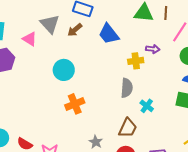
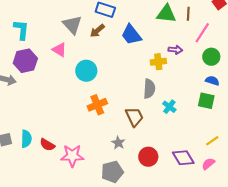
pink triangle: (30, 39) -> (59, 50), moved
brown trapezoid: (128, 128) -> (134, 117), moved, turned -50

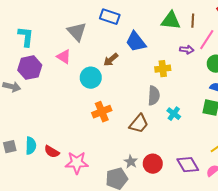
brown arrow: (97, 31) -> (111, 60), moved
purple arrow: (175, 50) -> (187, 50), moved
brown trapezoid: (134, 117) -> (139, 124), turned 65
gray star: (118, 143) -> (131, 162), moved

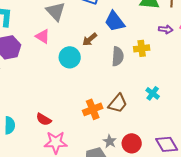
gray semicircle: (154, 96) -> (118, 56), moved
orange cross: (102, 112) -> (93, 109), moved
red semicircle: (52, 152) -> (44, 119), moved

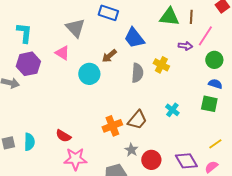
yellow cross: (142, 48) -> (161, 65), turned 35
gray star: (110, 141) -> (131, 150), moved

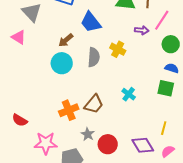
cyan circle: (89, 74) -> (62, 63), moved
yellow line: (215, 144) -> (164, 128), moved, turned -40
pink star: (75, 159) -> (46, 143), moved

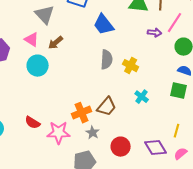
brown arrow: (66, 40) -> (56, 43), moved
yellow cross: (118, 49) -> (131, 66), moved
cyan circle: (62, 63) -> (38, 66), moved
gray star: (88, 134) -> (93, 133), moved
pink star: (46, 143) -> (59, 133), moved

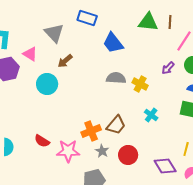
purple arrow: (155, 33) -> (168, 68), moved, turned 128
pink triangle: (32, 40) -> (30, 54), moved
gray semicircle: (107, 60) -> (116, 78), turned -90
red circle: (121, 147) -> (128, 155), moved

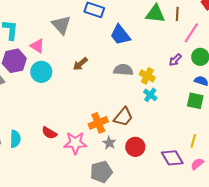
brown arrow: (65, 61) -> (80, 64), moved
cyan circle: (47, 84) -> (41, 72), moved
cyan cross: (151, 115) -> (150, 95), moved

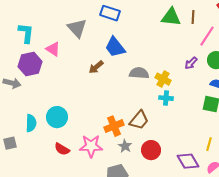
blue trapezoid: (120, 35) -> (115, 47), moved
cyan circle: (41, 72) -> (57, 117), moved
cyan cross: (150, 95) -> (166, 98), turned -32
red semicircle: (49, 133) -> (62, 149), moved
cyan semicircle: (15, 139) -> (31, 123), moved

